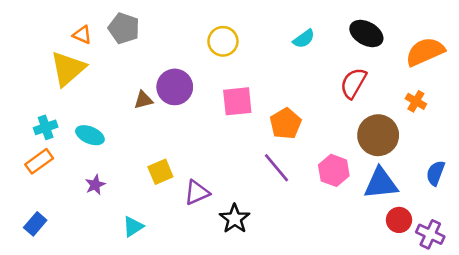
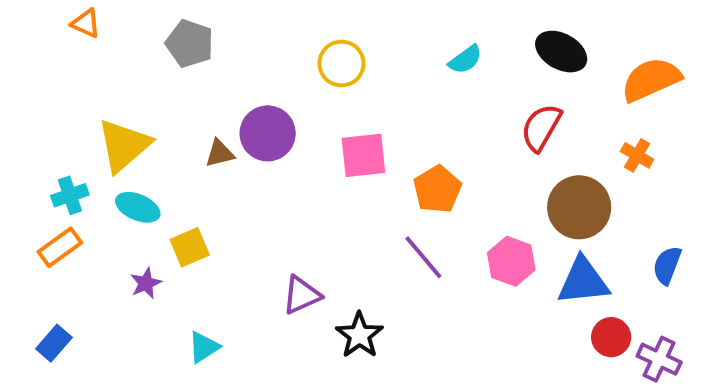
orange triangle: (82, 35) -> (86, 24), moved
yellow triangle: (68, 69) -> (124, 145), moved
yellow square: (160, 172) -> (190, 247), moved

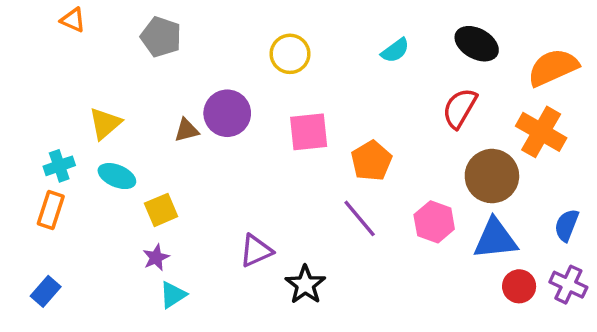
yellow triangle: (124, 145) -> (105, 123), size x0.7
orange cross: (637, 155) -> (541, 132), size x1.8
orange rectangle: (60, 247) -> (51, 210), turned -36
purple star: (146, 283) -> (156, 257), moved
purple cross: (659, 359) -> (568, 285), moved

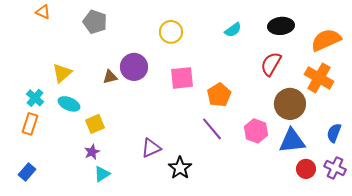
black ellipse: (477, 44) -> (281, 26), turned -35
cyan cross: (59, 166) -> (35, 98), turned -30

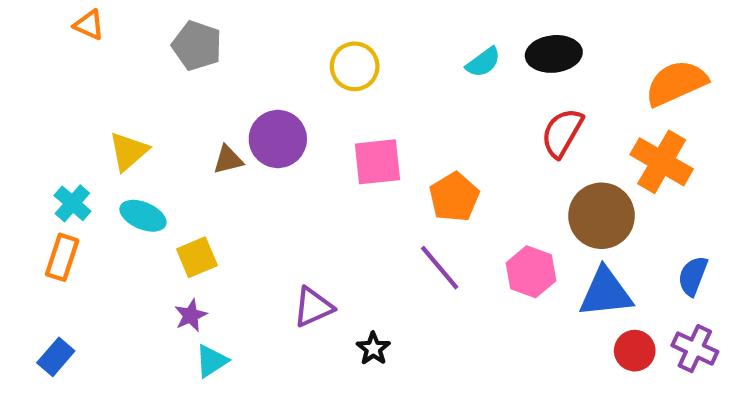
black ellipse: (281, 26) -> (554, 54), moved
black star: (180, 168) -> (373, 349), size x0.7

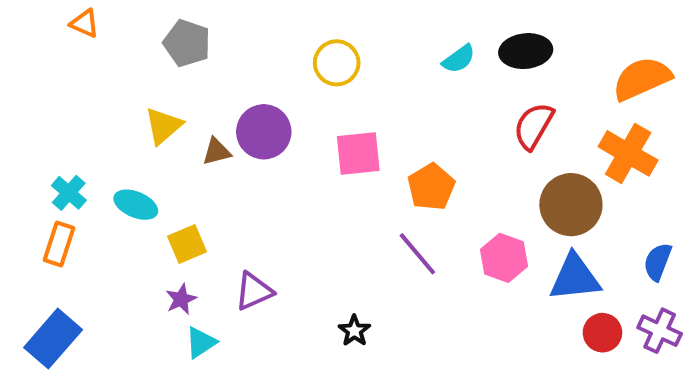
yellow triangle: (128, 151) -> (163, 126), moved
purple triangle: (313, 307) -> (254, 291), moved
blue rectangle: (56, 357) -> (53, 339), size x1.6

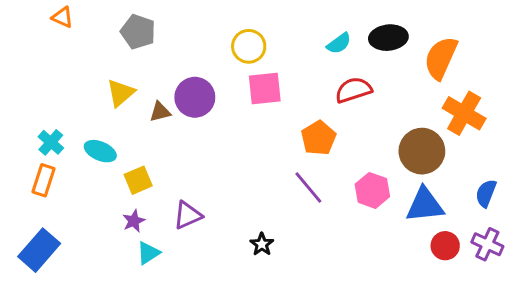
orange semicircle: (642, 79) -> (441, 58), moved, turned -42
red semicircle: (534, 126) -> (353, 90), moved, turned 42
pink square: (358, 153) -> (265, 89), moved

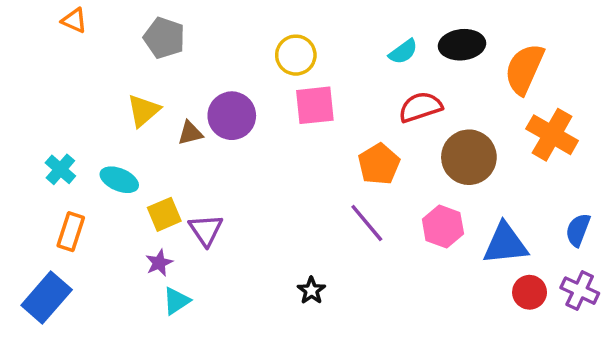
brown circle: (422, 151) -> (469, 157), moved
orange rectangle: (44, 180) -> (71, 232), moved
purple triangle: (188, 215) -> (206, 230), moved, turned -40

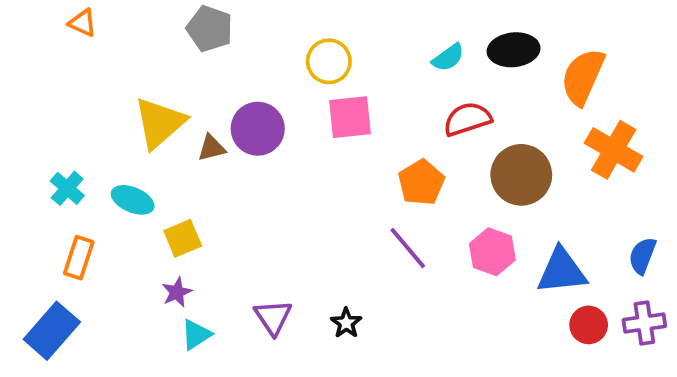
gray pentagon: (164, 38) -> (210, 29), moved
yellow triangle: (143, 110) -> (160, 123), size x1.4
purple triangle: (206, 230) -> (273, 317), moved
purple cross: (580, 291) -> (644, 323), turned -33

